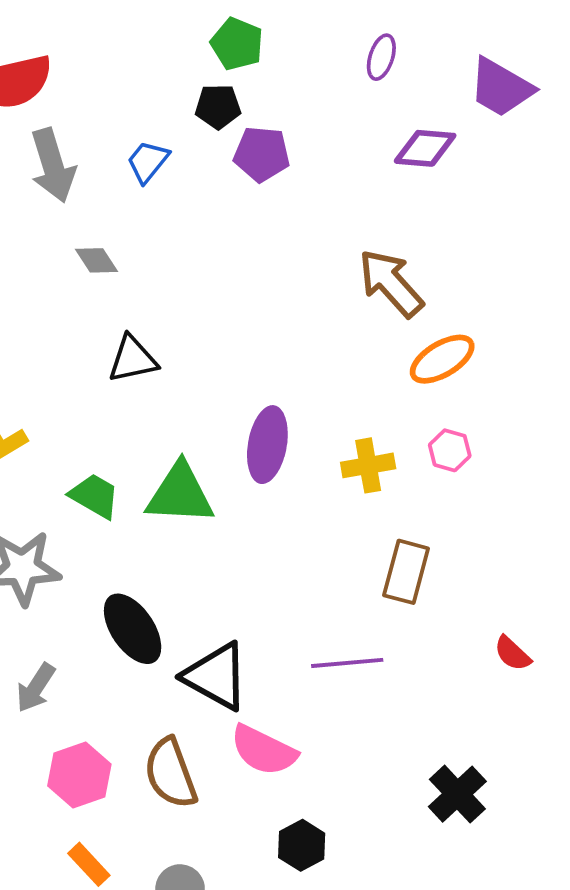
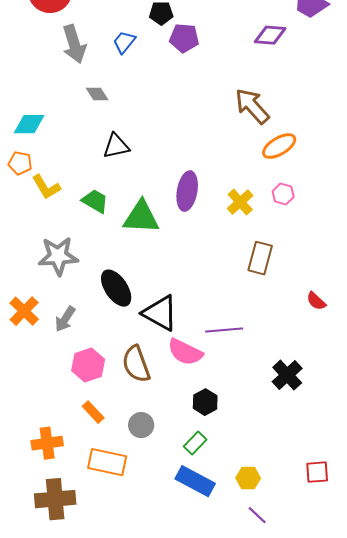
yellow cross: (368, 465) -> (240, 202), turned -32
green trapezoid: (95, 496) -> (95, 201), moved
purple line: (347, 663) -> (224, 330), moved

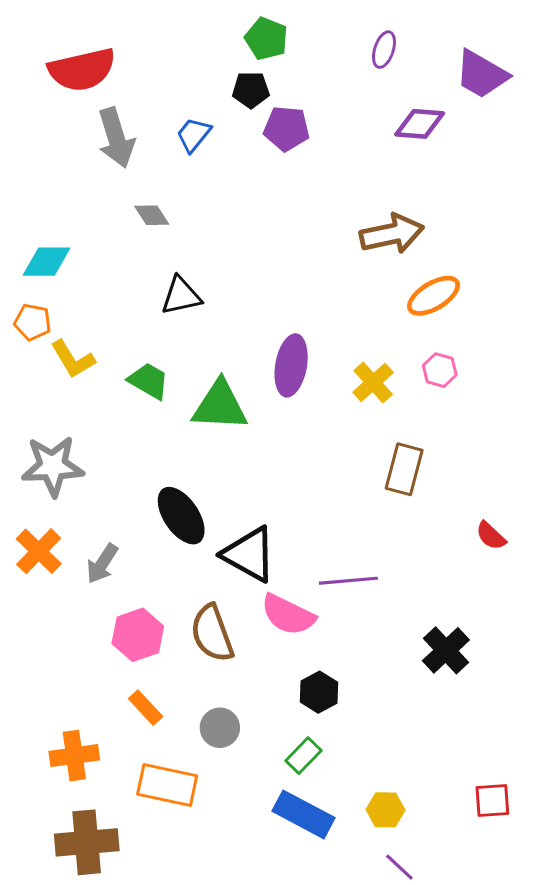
brown arrow: (252, 106) -> (392, 234), turned 120
gray star: (58, 256) -> (53, 466), moved

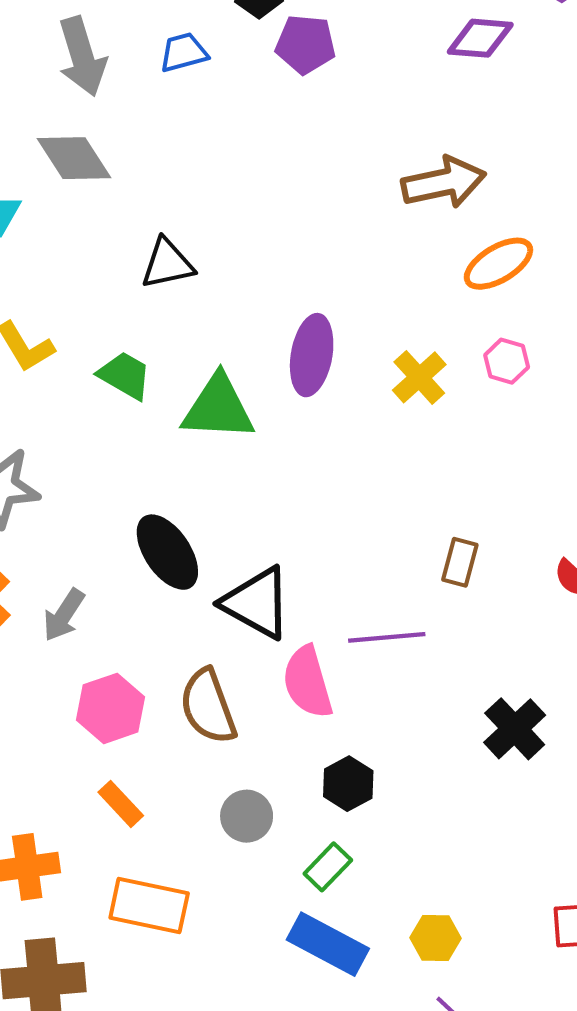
blue trapezoid: (194, 135) -> (184, 52), turned 36
gray diamond: (152, 215) -> (74, 158), moved, size x1.6
brown rectangle: (404, 469) -> (460, 562), moved, size x0.7
pink semicircle: (288, 615) -> (308, 682), turned 48
gray circle: (220, 728) -> (247, 816), moved

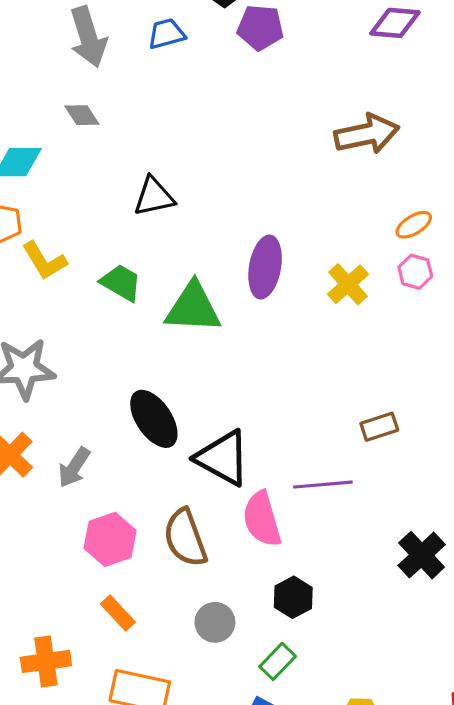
gray diamond: (74, 158) -> (82, 115), size x0.6
orange ellipse: (498, 264) -> (414, 225), moved, size x0.7
brown rectangle: (460, 562) -> (379, 427), turned 57

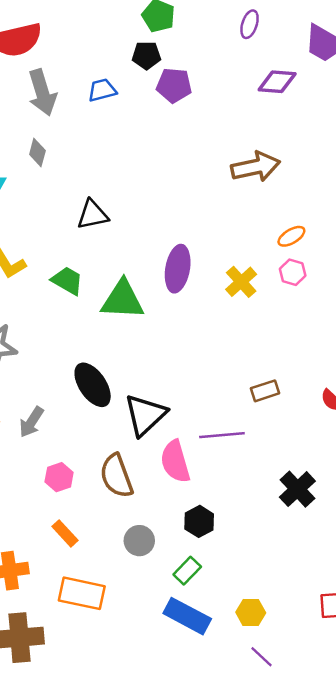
gray diamond: (82, 115) -> (37, 152), turned 48
black triangle: (223, 458) -> (145, 415), turned 48
pink hexagon: (110, 539) -> (59, 477), size x0.7

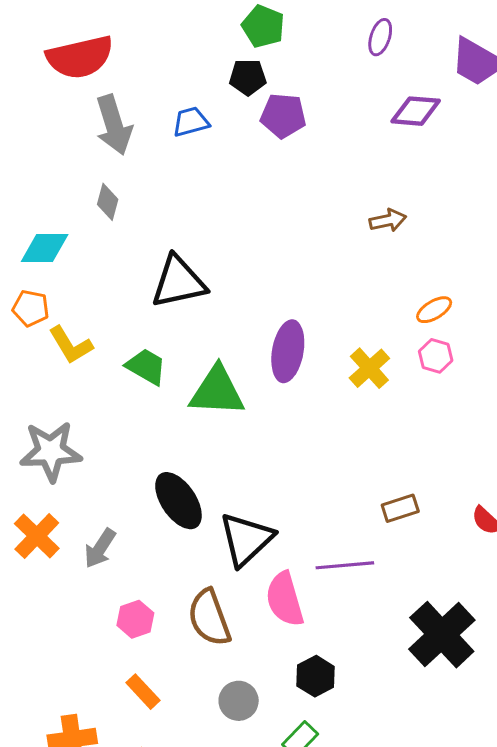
brown arrow: (255, 167) -> (388, 220), size x0.6
black triangle: (93, 215) -> (178, 282), size x1.4
black cross: (297, 489) -> (442, 635), size x1.4

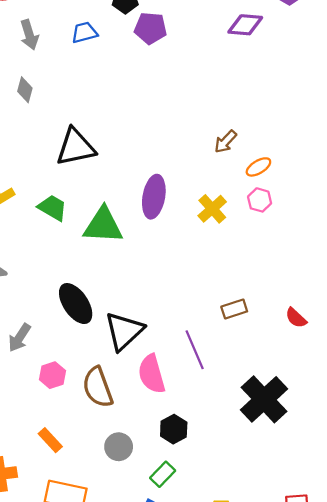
gray arrow: (114, 125) -> (29, 35), size x0.7
brown arrow: (388, 220) -> (225, 142), moved, turned 145
purple line: (345, 565) -> (195, 350), turned 72
pink hexagon: (135, 619) -> (52, 375), moved

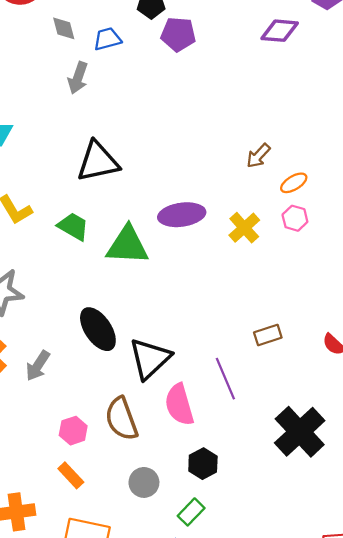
gray arrow: (29, 35) -> (78, 78), moved, turned 36
gray diamond: (25, 90) -> (64, 28), moved, turned -30
purple ellipse: (154, 197) -> (182, 215), turned 72
pink hexagon: (52, 375) -> (73, 431), moved

